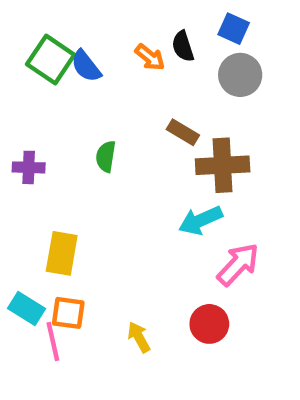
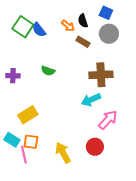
brown rectangle: (183, 132) -> (83, 42), moved
green semicircle: (106, 156) -> (48, 71), turned -80
yellow rectangle: (62, 253) -> (28, 115), turned 48
yellow arrow: (139, 337) -> (63, 153), size x1.5

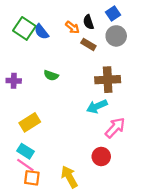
blue square: (106, 13) -> (113, 14), turned 32
cyan rectangle: (12, 140) -> (25, 151), moved
orange square: (31, 142) -> (32, 178), moved
yellow arrow: (63, 153) -> (69, 177), moved
pink line: (24, 155) -> (25, 165), turned -42

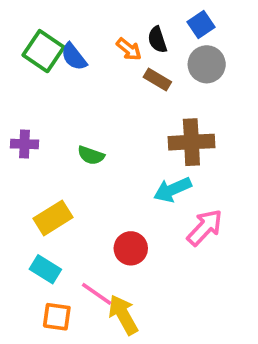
green semicircle: (51, 75) -> (91, 155), moved
red circle: (101, 157) -> (131, 248), moved
pink line: (25, 165) -> (97, 294), moved

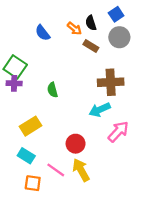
green square: (43, 51) -> (15, 67), moved
green semicircle: (91, 155) -> (52, 90), turned 56
yellow arrow: (123, 315) -> (81, 170), moved

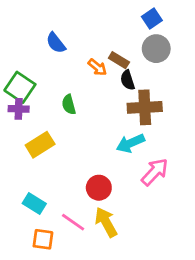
black semicircle: (91, 23) -> (128, 80), moved
orange arrow: (74, 28) -> (97, 67), moved
green semicircle: (52, 90) -> (69, 105), moved
yellow rectangle: (31, 126) -> (40, 145), moved

